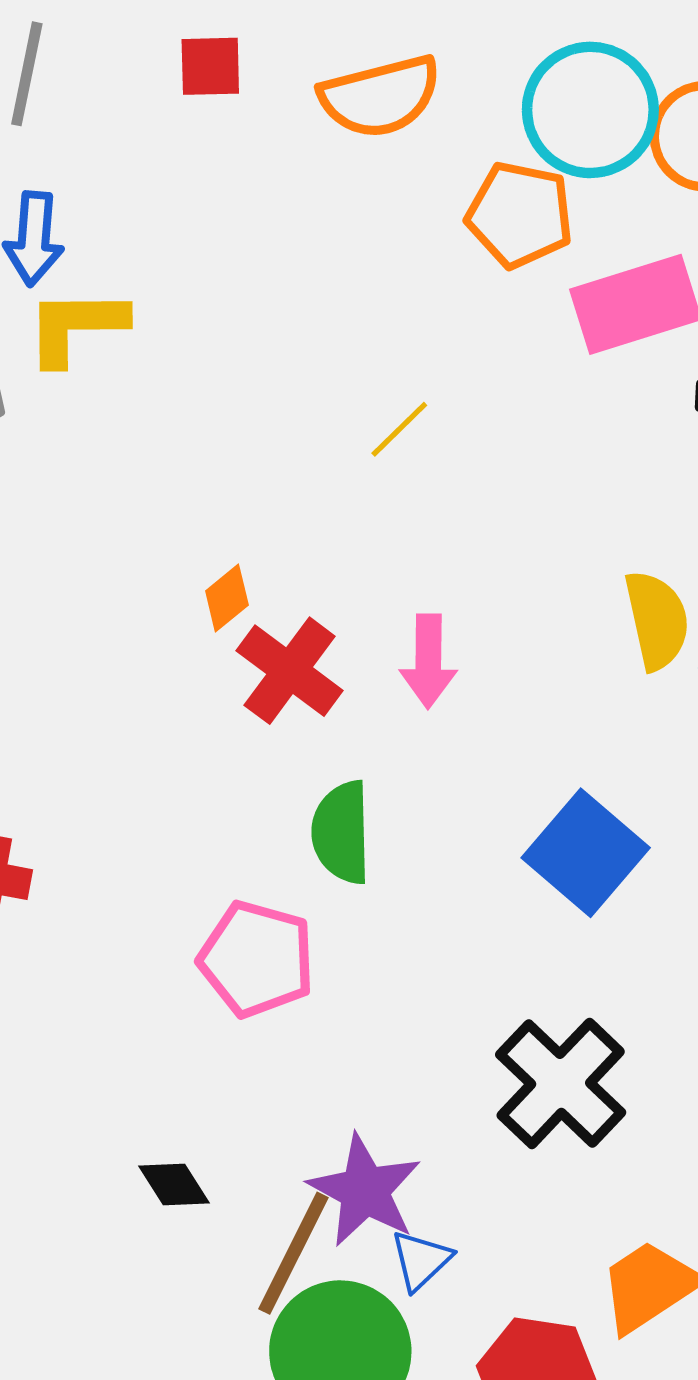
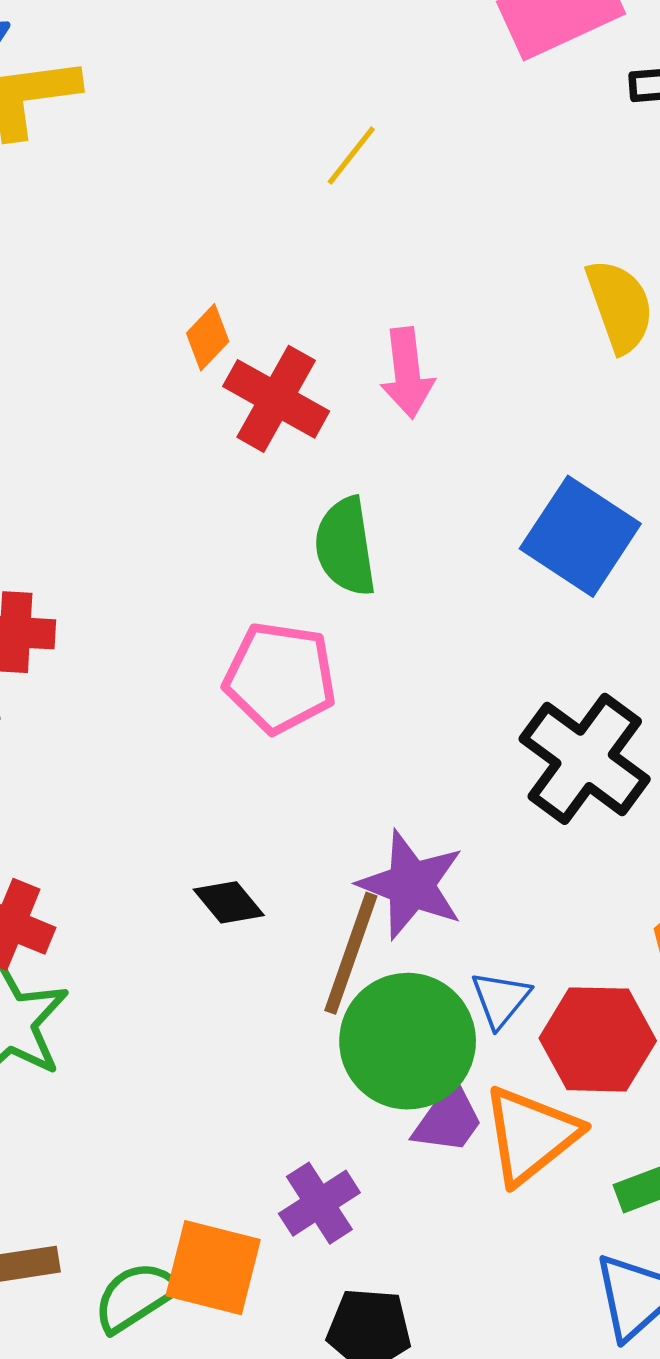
blue triangle: (421, 1260) -> (500, 999), moved

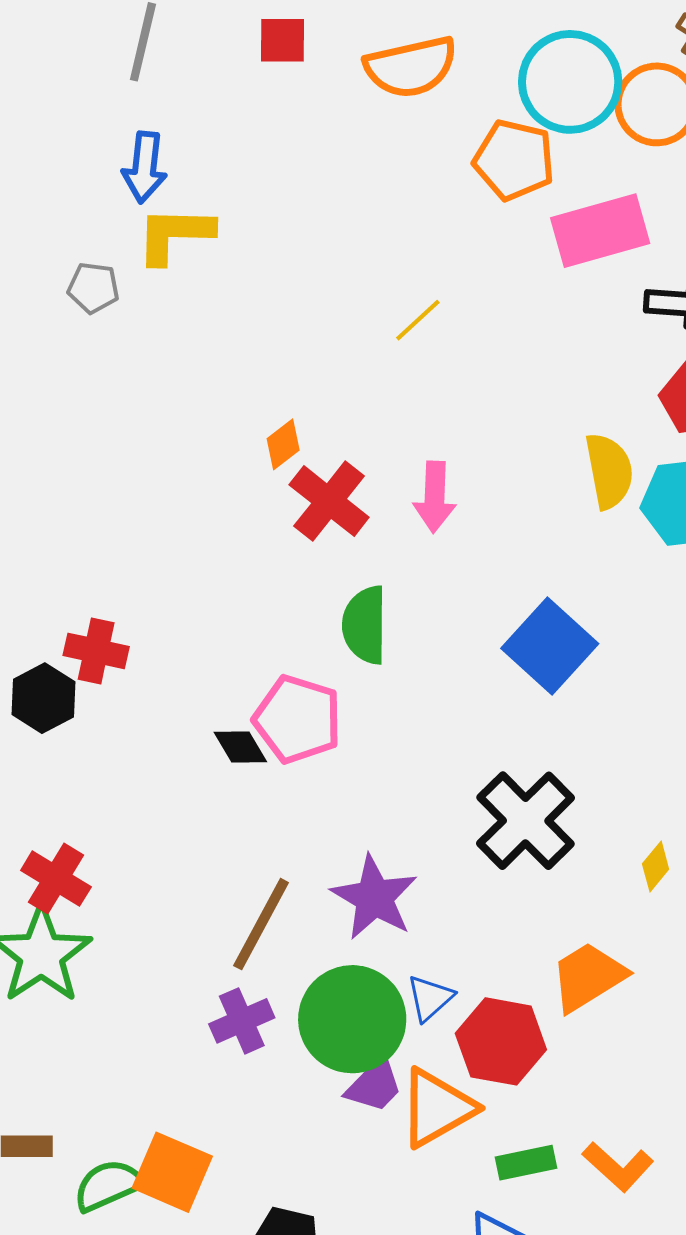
black diamond: (229, 902) -> (240, 747), moved
brown line: (351, 953) -> (261, 924), moved
purple cross: (319, 1203) -> (242, 1021), moved

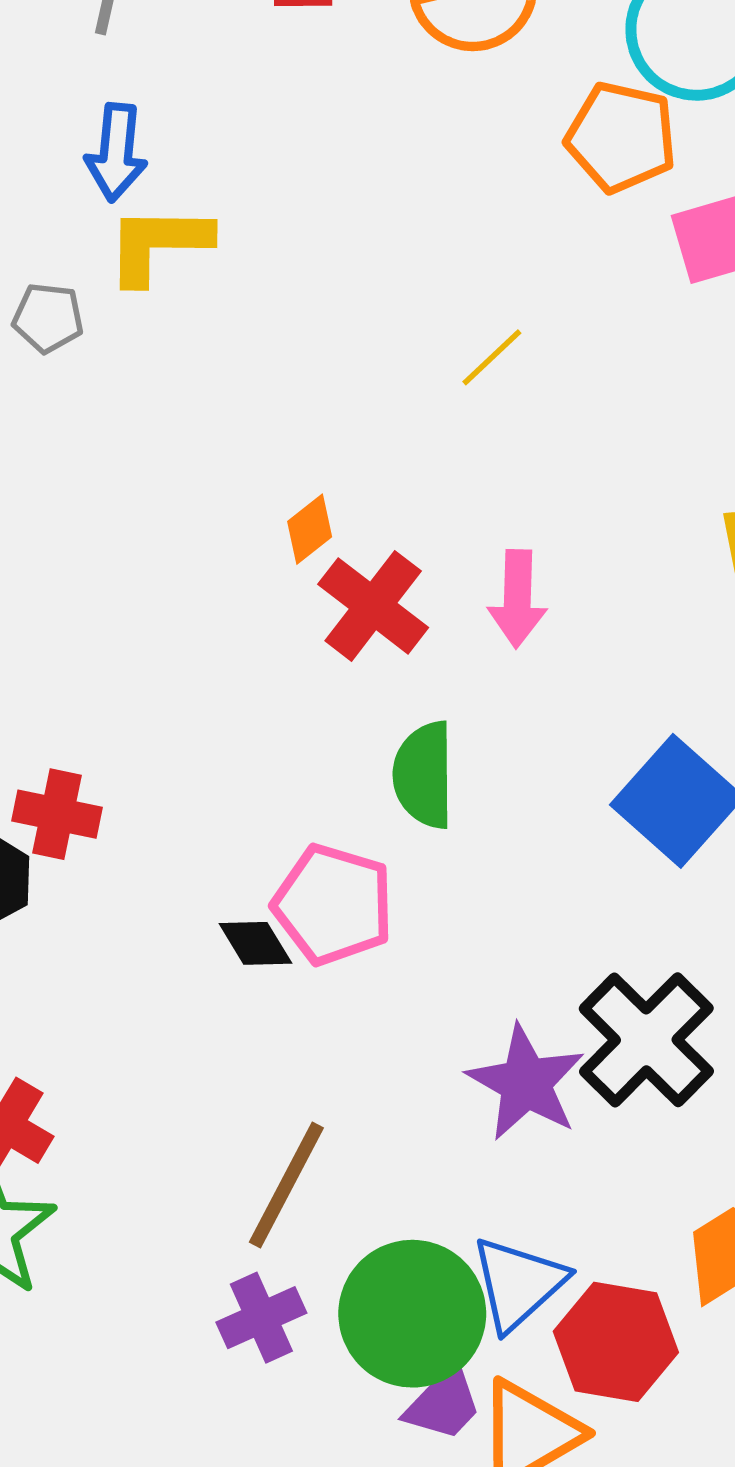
purple star: (374, 898) -> (526, 1083), moved
blue triangle: (430, 998) -> (518, 1284), size x1.5

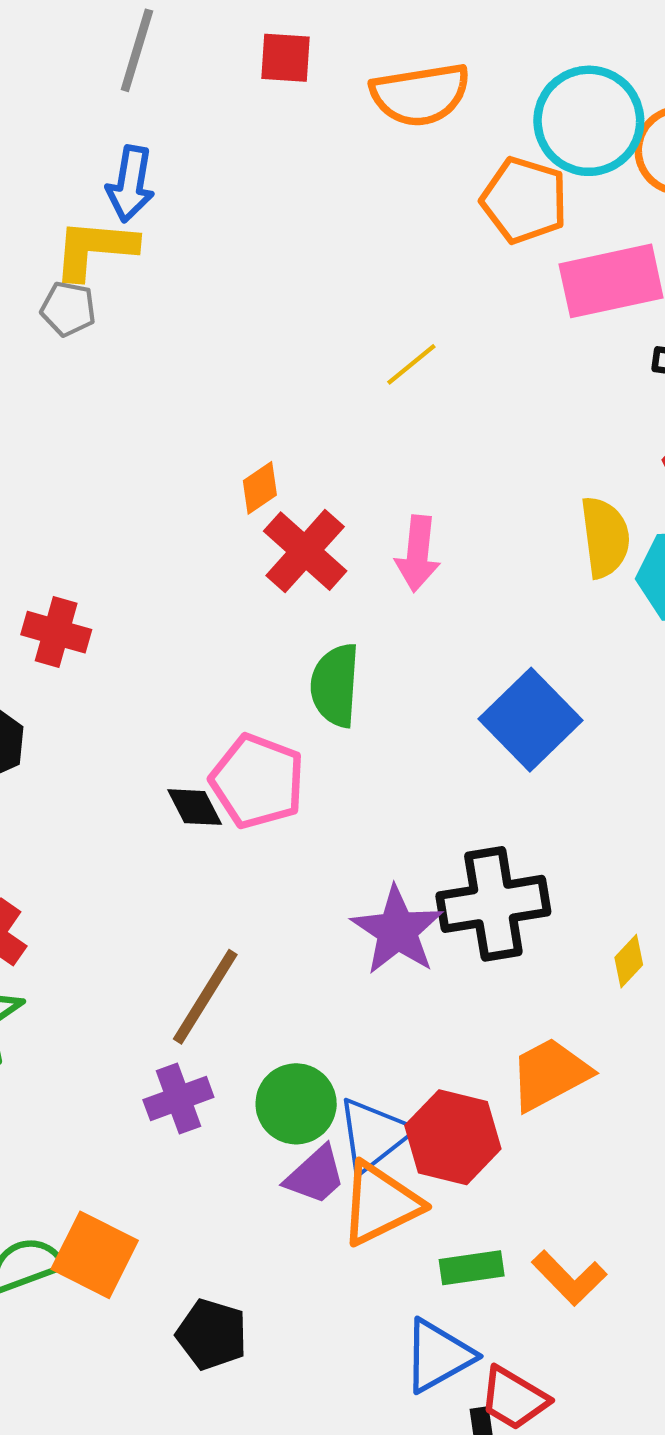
yellow L-shape: (158, 244) -> (95, 249), moved
red cross: (57, 814) -> (56, 632), moved
black cross: (646, 1040) -> (493, 904), turned 32
blue triangle: (518, 1284) -> (374, 1135), moved
green circle: (412, 1314) -> (296, 1104), size x0.7

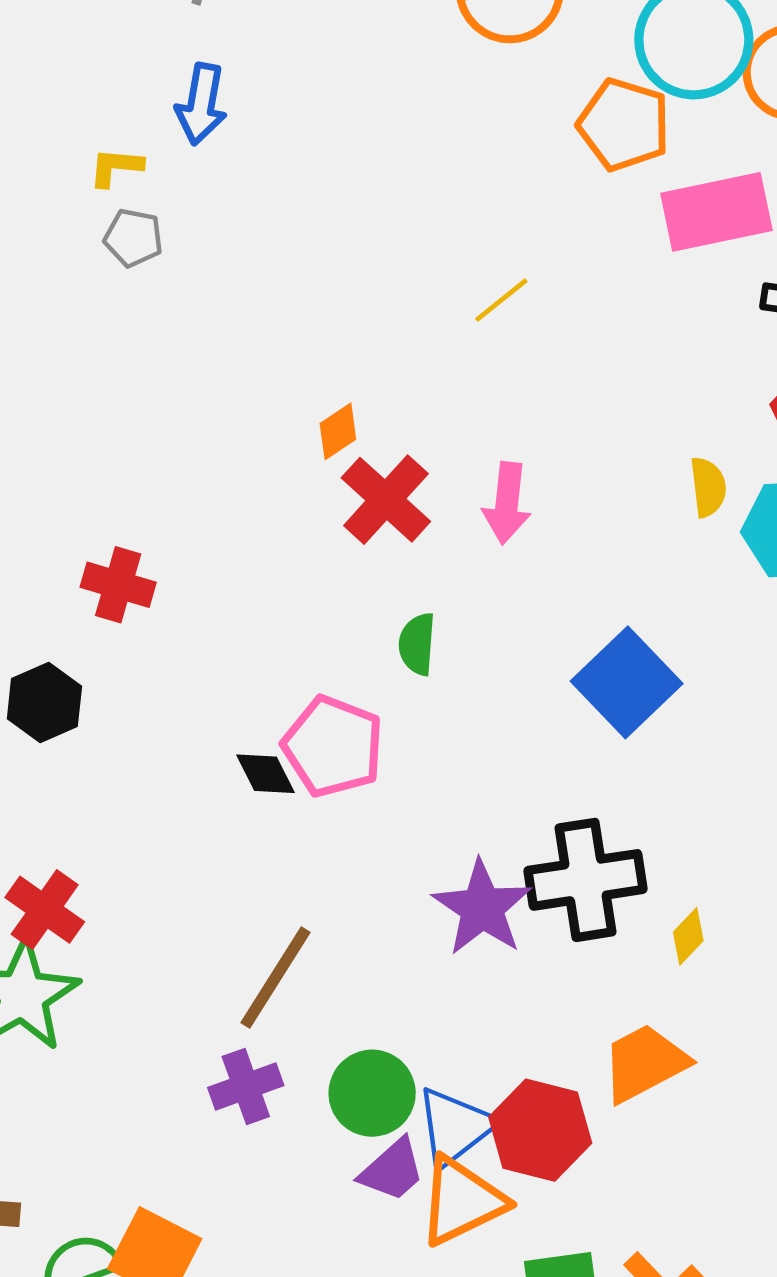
yellow L-shape: (95, 249) -> (116, 167), moved, size x0.6
yellow semicircle: (605, 537) -> (708, 487), size x0.7
green semicircle: (335, 685) -> (417, 644), size x0.7
yellow diamond: (629, 961) -> (688, 936), moved

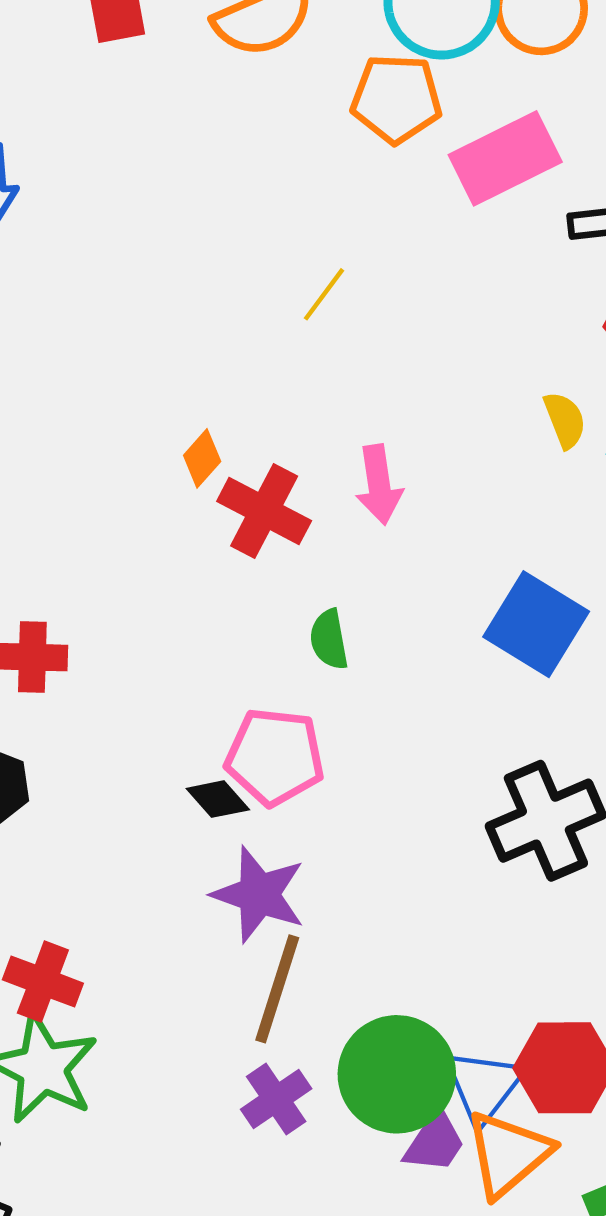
purple star: (482, 908) -> (259, 894), moved
green circle: (372, 1093) -> (397, 1074), size x1.4

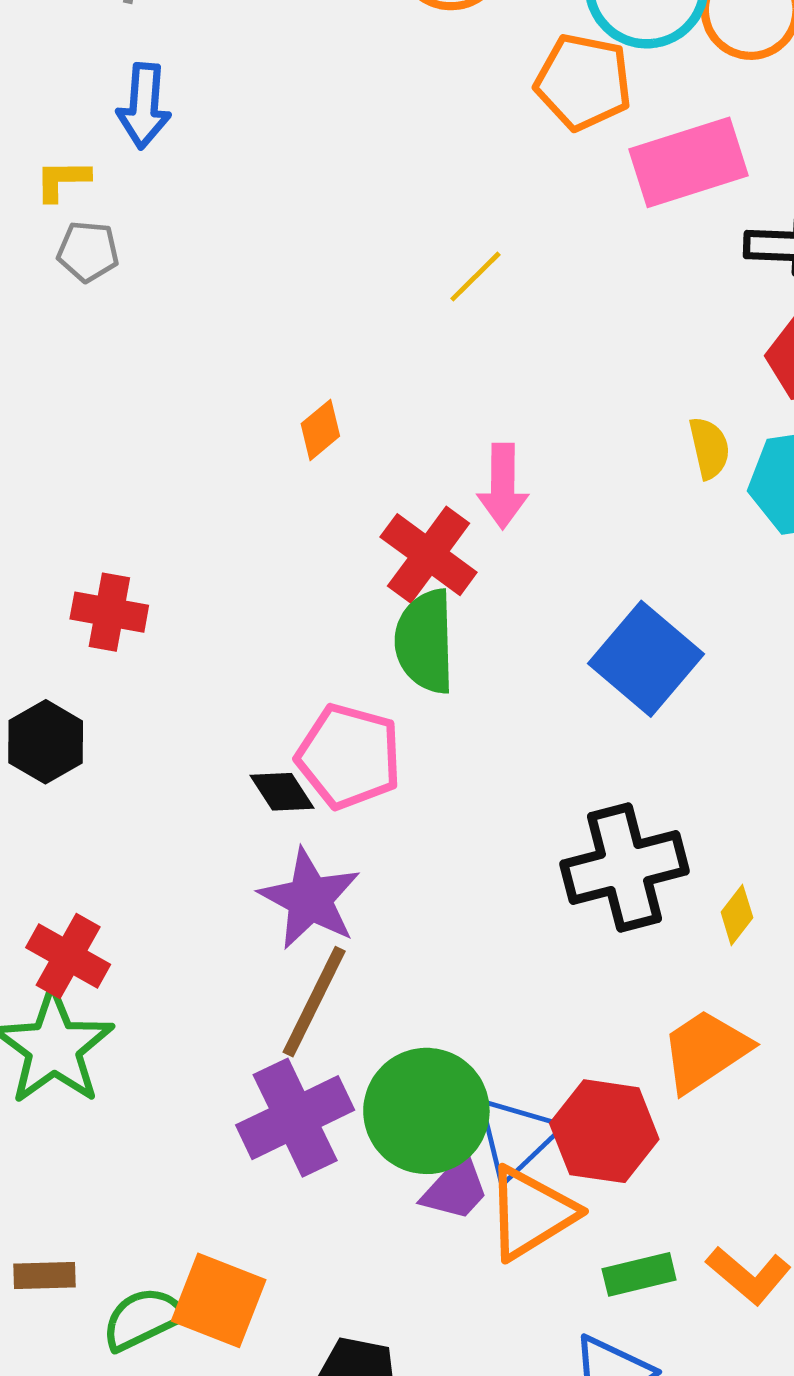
red cross: (264, 511) -> (429, 555), moved
green semicircle: (329, 640) -> (425, 641), size x1.6
purple cross: (276, 1099) -> (295, 1118), size x1.5

